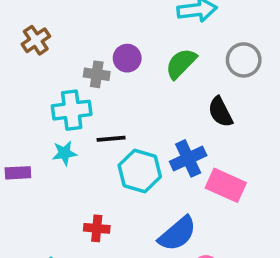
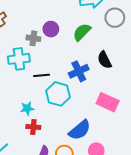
gray circle: (244, 60) -> (115, 18), moved
cyan star: (64, 153) -> (27, 108), moved
blue cross: (188, 158) -> (79, 71), moved

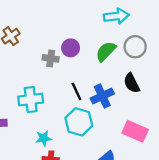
gray circle: (115, 18) -> (135, 47), moved
cyan cross: (19, 59) -> (31, 100), moved
black line: (42, 75) -> (76, 91), moved, turned 70

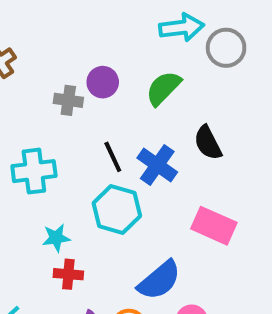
gray circle: (135, 47) -> (226, 48), moved
blue cross: (102, 96) -> (157, 165), turned -30

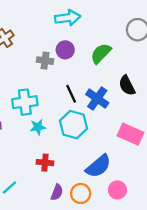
cyan arrow: (182, 28) -> (68, 18), moved
cyan star: (56, 238) -> (38, 127), moved

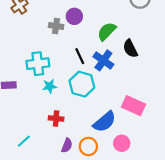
green semicircle: (101, 53) -> (107, 31), moved
pink rectangle: (130, 134) -> (134, 106), moved

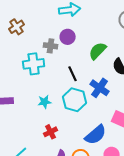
blue cross: (103, 60) -> (100, 88), moved
cyan cross: (38, 64) -> (34, 64), moved
red cross: (56, 119) -> (51, 132), turned -32

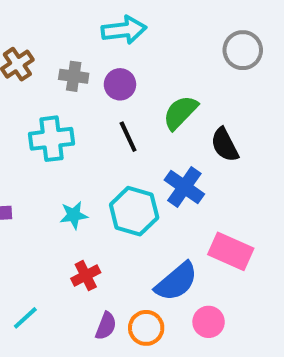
gray cross: (51, 46) -> (74, 76), moved
black line: (73, 74) -> (128, 137), moved

